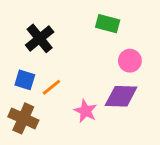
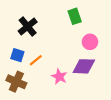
green rectangle: (108, 24) -> (75, 16), turned 56

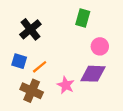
green rectangle: (75, 16) -> (83, 18), turned 35
brown cross: (16, 82) -> (32, 91), moved

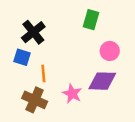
blue square: (19, 61) -> (22, 57), moved
orange line: (40, 67) -> (43, 74), turned -56

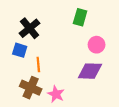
pink star: (72, 94) -> (56, 94), moved

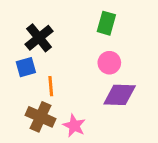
pink circle: (97, 45) -> (109, 63), moved
blue square: (20, 50) -> (26, 67), turned -32

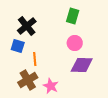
blue square: (26, 67) -> (18, 46), turned 32
brown cross: (41, 117) -> (28, 80), turned 36

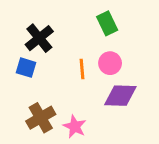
green rectangle: (73, 16) -> (107, 23), turned -42
orange line: (35, 59) -> (82, 69), moved

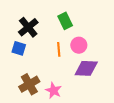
green rectangle: (107, 23) -> (65, 21), moved

